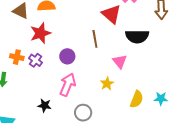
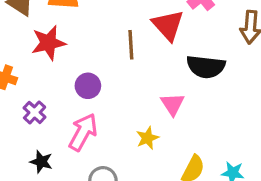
brown line: (95, 39) -> (131, 45), moved
purple cross: (36, 60) -> (35, 112), moved

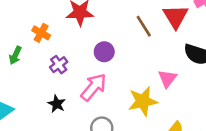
brown line: (131, 45) -> (144, 26), turned -40
yellow star: (147, 138) -> (143, 101), size x1.6

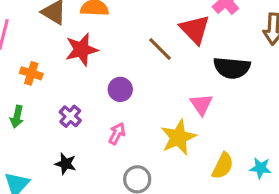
orange cross: (41, 33) -> (31, 73), moved
pink arrow: (94, 87) -> (117, 134), size x0.6
black star: (57, 104) -> (66, 164), moved

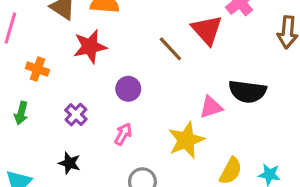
black semicircle: (232, 68) -> (247, 91), moved
pink triangle: (201, 104) -> (211, 107), turned 45

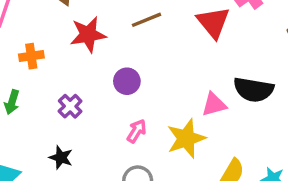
brown line: (170, 49) -> (146, 20), moved, turned -72
orange cross: (37, 69) -> (31, 56), turned -30
pink arrow: (123, 134) -> (137, 131), moved

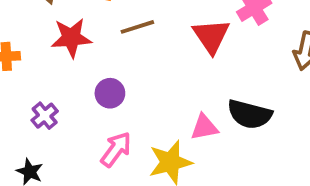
pink arrow: (137, 131) -> (116, 149), size x1.4

